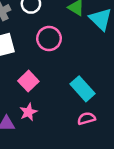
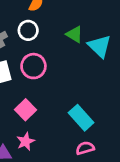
pink circle: (49, 39) -> (33, 66), moved

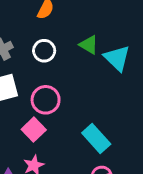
white circle: (28, 30) -> (44, 51), moved
pink circle: (33, 66) -> (46, 100), moved

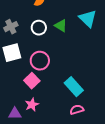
green triangle: (89, 45) -> (61, 26), moved
cyan triangle: (117, 58) -> (88, 19), moved

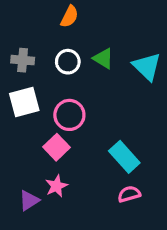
cyan triangle: (88, 19) -> (147, 67), moved
gray cross: (11, 27) -> (23, 60), turned 32
purple triangle: (15, 114) -> (29, 200), turned -32

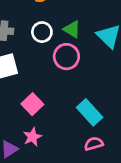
pink circle: (69, 115) -> (66, 57), moved

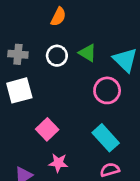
pink circle: (66, 57) -> (107, 90), moved
pink star: (32, 137) -> (58, 163), moved, turned 30

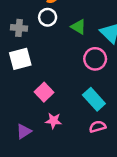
white circle: (57, 56) -> (48, 17), moved

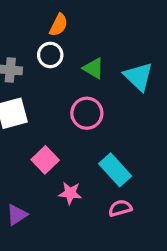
pink circle: (95, 59) -> (87, 113), moved
pink star: (54, 121) -> (70, 193), moved

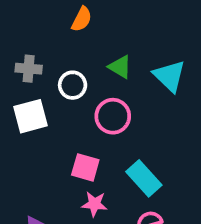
white circle: (50, 55) -> (73, 85), moved
pink square: (45, 160) -> (85, 167), moved, turned -30

